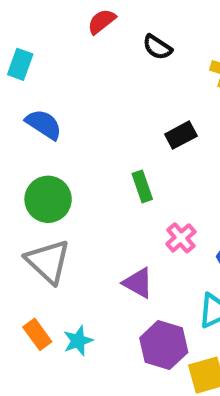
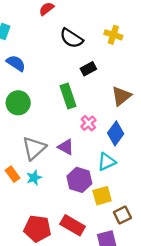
black semicircle: (157, 47) -> (71, 38), moved, size x1.5
green rectangle: (142, 186) -> (68, 96), size x1.5
gray triangle: (48, 261) -> (34, 148), moved, turned 35

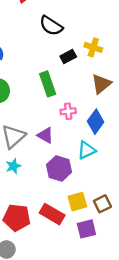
yellow cross: (113, 35) -> (93, 47), moved
pink cross: (88, 123) -> (68, 111), turned 35
yellow square: (102, 196) -> (77, 202), moved

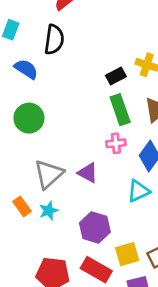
black semicircle: (51, 26) -> (54, 40), moved, turned -115
green rectangle: (48, 84) -> (120, 110), moved
purple hexagon: (59, 168) -> (95, 227), moved

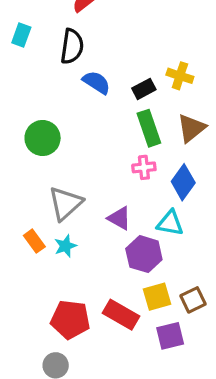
blue semicircle: (26, 69) -> (97, 82), moved
purple triangle: (88, 173) -> (119, 218), moved
cyan triangle: (138, 191) -> (170, 223), turned 35
purple hexagon: (95, 227) -> (144, 254), moved

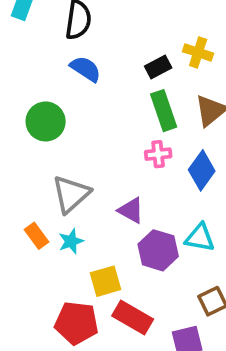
blue semicircle: (97, 82) -> (86, 69), moved
cyan triangle: (170, 223) -> (200, 238), moved
yellow square: (157, 297) -> (105, 281), moved

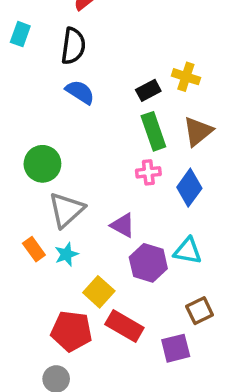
green circle: (46, 121) -> (42, 164), moved
yellow square: (105, 281) -> (99, 292), turned -32

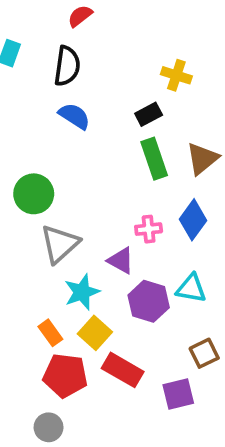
yellow cross: (186, 77) -> (176, 75), moved
pink cross: (148, 172) -> (149, 229), moved
orange rectangle: (34, 249) -> (50, 333), moved
cyan star: (66, 254) -> (82, 292), moved, size x1.4

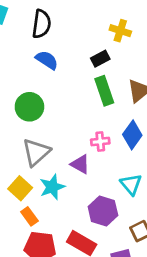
green circle: (34, 194) -> (29, 107), moved
cyan triangle: (191, 288) -> (131, 184), turned 40
purple hexagon: (149, 301) -> (103, 211), moved
yellow square: (95, 333) -> (20, 188), moved

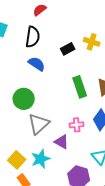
black rectangle: (100, 59) -> (68, 49), moved
gray triangle: (36, 152) -> (39, 124), moved

